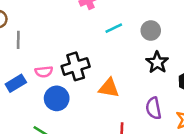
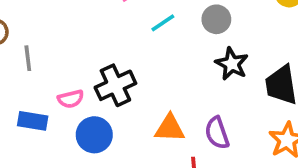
blue rectangle: (16, 83) -> (33, 121), turned 48
orange triangle: (109, 88) -> (170, 128), moved
purple semicircle: (154, 108) -> (217, 133), moved

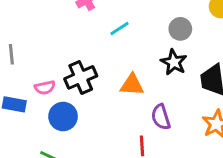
gray circle: (216, 19) -> (180, 29), moved
orange triangle: (170, 128) -> (132, 85), moved

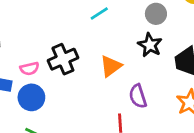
orange triangle: (132, 85) -> (111, 66), turned -40
blue circle: (63, 117) -> (31, 97), moved

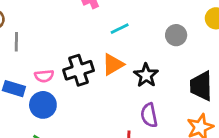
black star: (150, 45) -> (146, 75), moved
orange triangle: (111, 66) -> (113, 64), moved

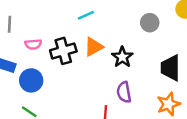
cyan line: (120, 29) -> (86, 15), moved
pink semicircle: (44, 76) -> (33, 44), moved

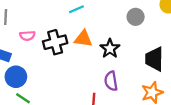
orange triangle: (94, 47) -> (83, 39), turned 36
blue circle: (31, 80) -> (16, 77), moved

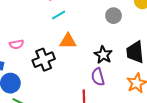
black cross: (55, 42) -> (44, 60), moved
black star: (110, 48) -> (103, 55), moved

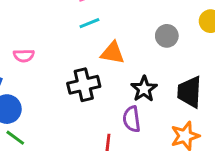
orange triangle: (68, 41) -> (113, 53), moved
black cross: (44, 60) -> (84, 85), moved

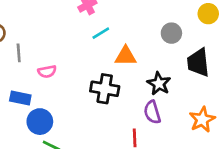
black cross: (84, 85) -> (105, 89), turned 32
black trapezoid: (190, 92) -> (198, 63), moved

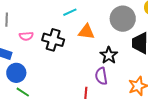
gray circle: (171, 33) -> (123, 19), size x1.6
black cross: (105, 89) -> (53, 40), moved

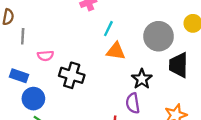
cyan line: (70, 12) -> (108, 29), moved, turned -40
black cross: (53, 40) -> (72, 75), moved

